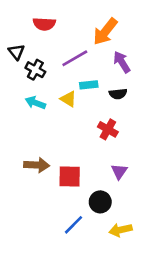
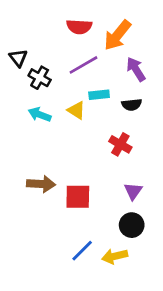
red semicircle: (44, 24) -> (79, 27), moved
black circle: (100, 202) -> (132, 225), moved
yellow arrow: (121, 230) -> (115, 256), moved

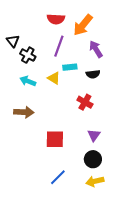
purple line: (83, 65) -> (59, 46), turned -40
brown arrow: (41, 184) -> (24, 112), moved
yellow arrow: (115, 256) -> (95, 181), moved

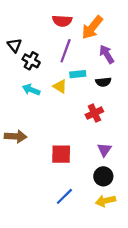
red cross: (85, 102) -> (94, 113), turned 35
brown arrow: (24, 112) -> (16, 136), moved

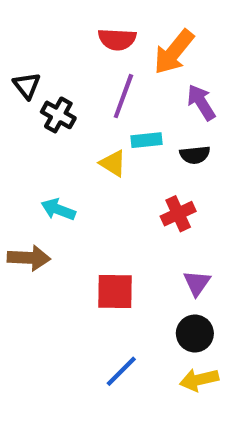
cyan arrow: (31, 90) -> (58, 210), moved

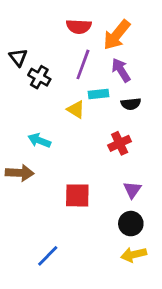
purple arrow: (201, 102) -> (121, 70), moved
blue line: (121, 371) -> (48, 256), moved

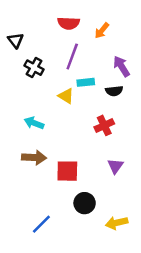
orange arrow: (117, 35) -> (102, 31), size x0.6
black triangle: (18, 57) -> (16, 40), moved
purple arrow: (121, 70) -> (122, 66), moved
brown arrow: (20, 173) -> (34, 157), moved
black circle: (131, 224) -> (85, 203), moved

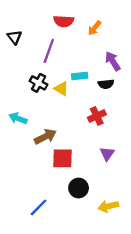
purple line: (72, 56) -> (49, 51), moved
black cross: (34, 68) -> (39, 83), moved
cyan arrow: (34, 123) -> (18, 118), moved
brown arrow: (34, 157) -> (45, 137), moved, turned -30

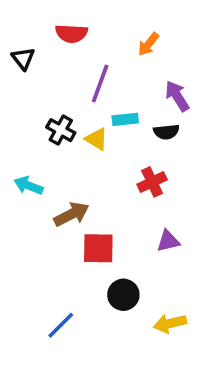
red semicircle: (64, 21) -> (71, 33), moved
purple line: (49, 51) -> (100, 84), moved
purple triangle: (107, 154) -> (168, 241), turned 42

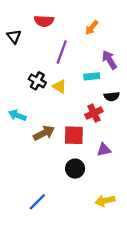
cyan rectangle: (125, 119) -> (92, 76), moved
black semicircle: (166, 132) -> (112, 96), moved
red square: (98, 248) -> (74, 135), moved
black circle: (123, 295) -> (75, 169), moved

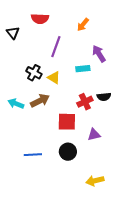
black semicircle: (112, 96) -> (104, 97), moved
brown arrow: (44, 133) -> (40, 101), moved
blue line: (37, 202) -> (33, 155), moved, turned 42

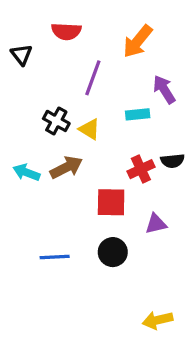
orange arrow: (83, 25) -> (138, 41), size x1.5
yellow arrow: (95, 181) -> (158, 320), moved

